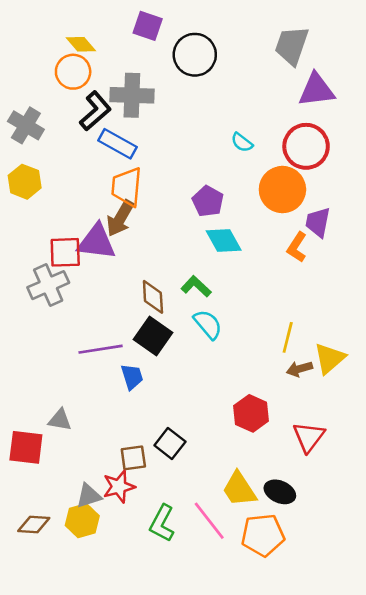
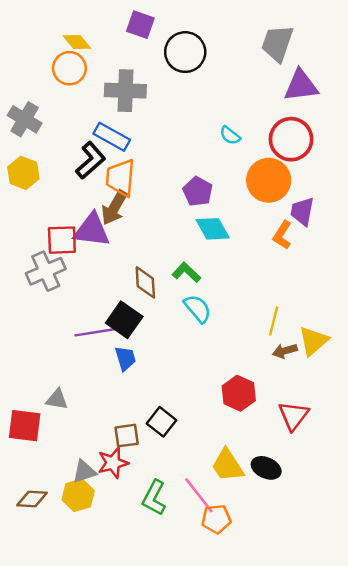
black L-shape: (95, 111) -> (91, 160), moved
black square: (153, 336) -> (124, 320), moved
orange pentagon: (263, 535) -> (216, 519), moved, size x0.7

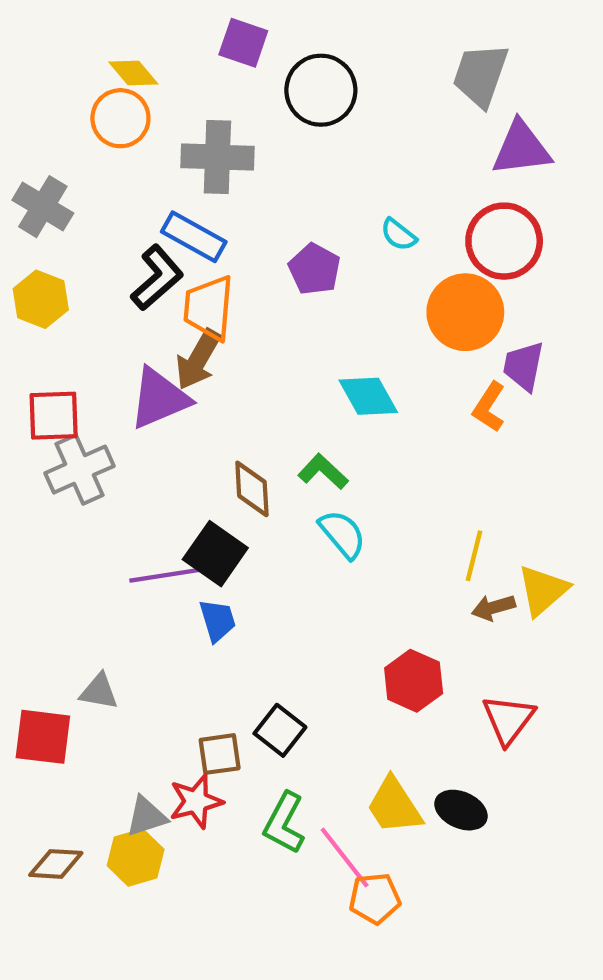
purple pentagon: (198, 191) -> (314, 269), moved
purple triangle: (92, 230) -> (159, 398), turned -30
red square: (62, 240) -> (54, 416), moved
green L-shape: (154, 498) -> (284, 823), moved

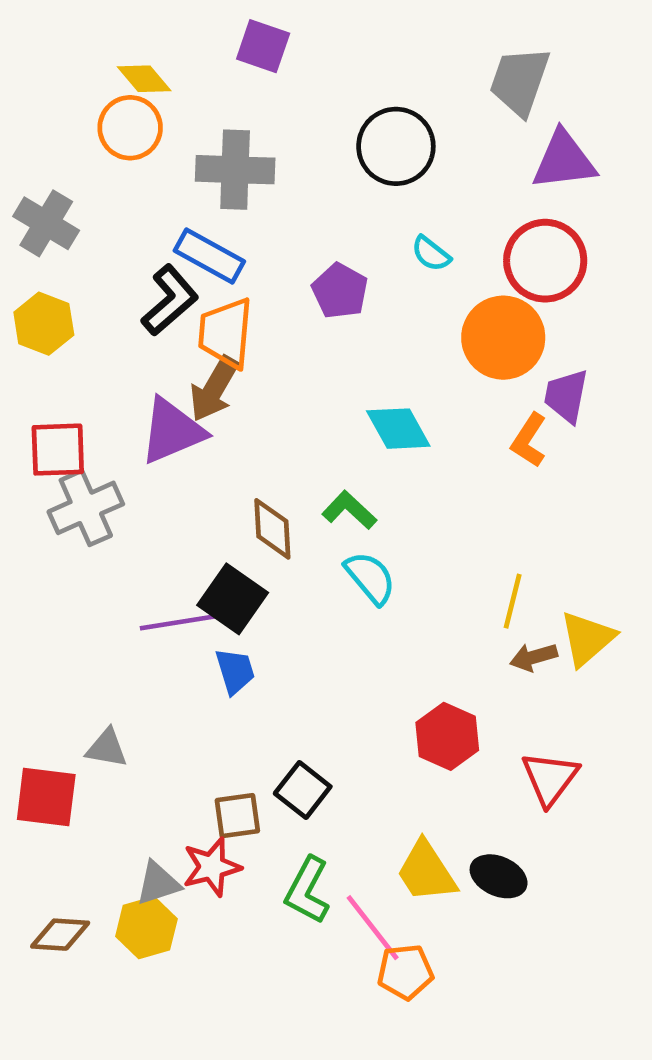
black circle: (321, 90) -> (396, 146), moved

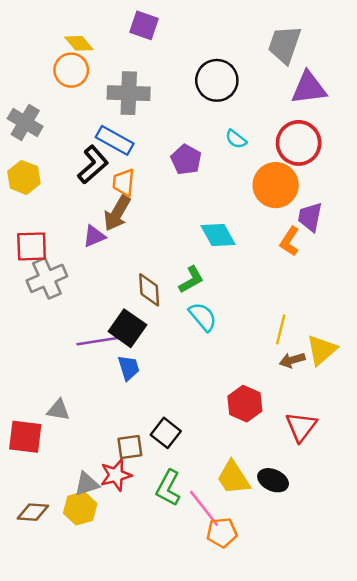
orange trapezoid: (226, 333) -> (124, 183), size x0.7
purple triangle: (172, 431) -> (94, 236), size x0.6
green L-shape: (349, 510) -> (191, 280), turned 108

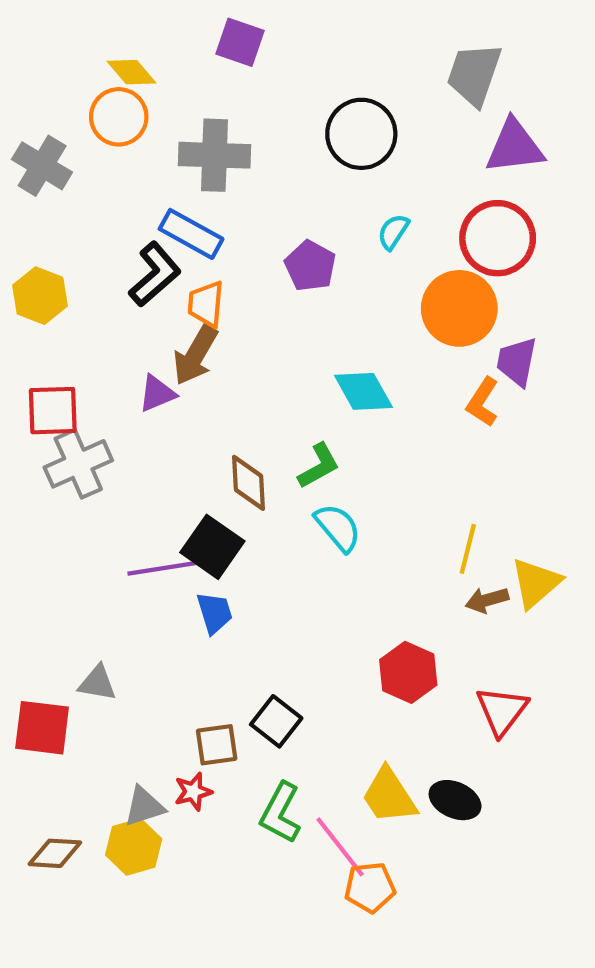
gray cross: (25, 122) -> (42, 166), moved
cyan semicircle: (236, 139) -> (393, 232), turned 85
red star: (116, 475) -> (193, 792), size x0.7

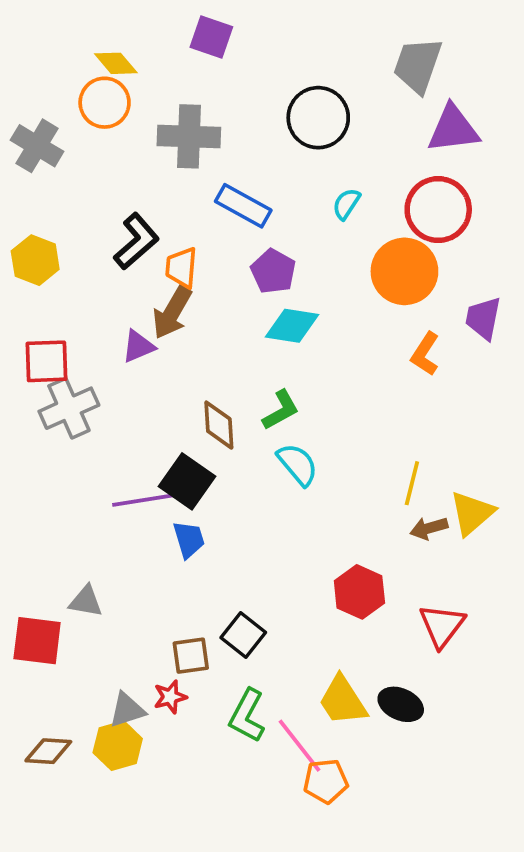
blue rectangle: (191, 234) -> (243, 206), moved
purple pentagon: (310, 266) -> (273, 271), moved
purple trapezoid: (517, 362) -> (483, 318), moved
cyan diamond: (363, 391) -> (292, 326), moved, turned -52

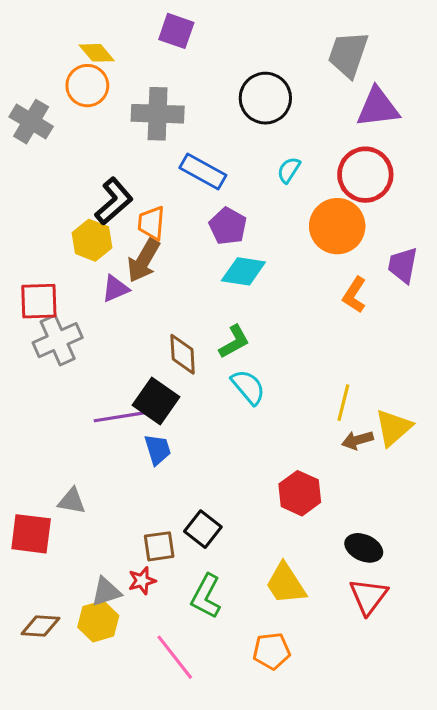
yellow hexagon: (35, 260) -> (92, 240), moved
red triangle: (442, 626) -> (368, 596), moved
black ellipse: (401, 704) -> (364, 548), moved
pink line: (299, 746) -> (175, 657), moved

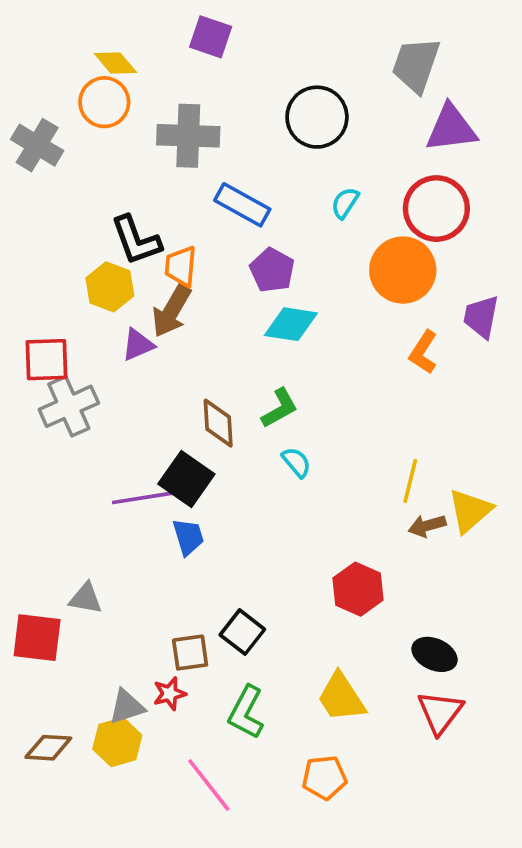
black L-shape: (114, 201) -> (136, 240), turned 111
cyan semicircle: (248, 387) -> (296, 462), size x0.7

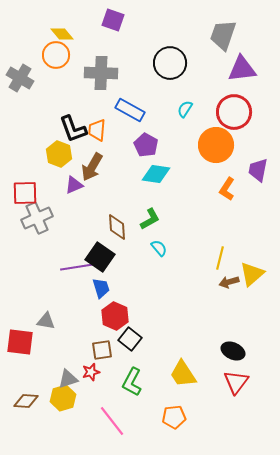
orange trapezoid: (181, 266) -> (97, 130), moved
red hexagon: (358, 589) -> (115, 316), moved

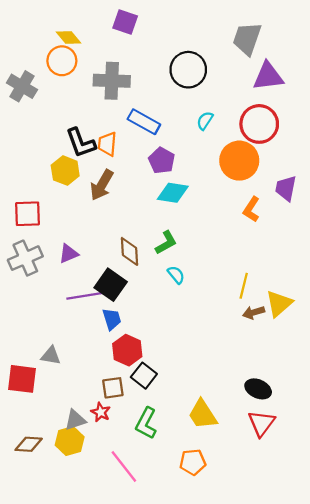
purple triangle: (74, 185) -> (69, 254), moved
gray cross: (37, 218) -> (25, 258), moved
red star: (91, 372) -> (101, 412), turned -30

